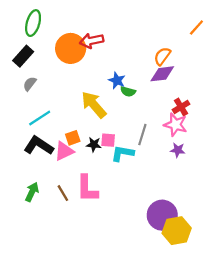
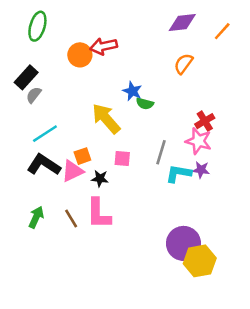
orange circle: (71, 48) -> (80, 55), size x0.7
black rectangle: (23, 56) -> (26, 77), moved
purple diamond: (162, 74) -> (182, 22), moved
black star: (94, 144) -> (100, 179), moved
cyan L-shape: (122, 153) -> (179, 174), moved

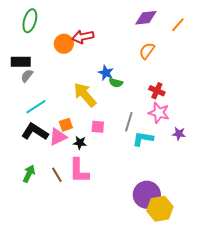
black rectangle: (26, 77) -> (21, 62), turned 48
red cross: (205, 121) -> (157, 91), moved, turned -35
purple star: (201, 170) -> (179, 134), moved

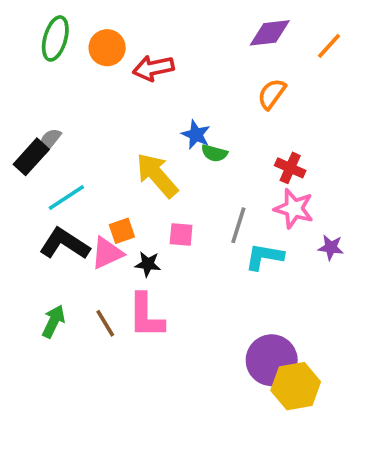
orange circle: (64, 44) -> (107, 48), moved
black rectangle: (21, 62) -> (31, 157), moved, turned -48

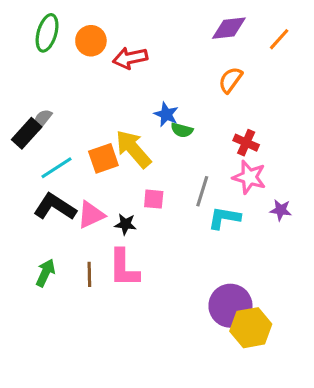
orange square: (122, 231) -> (103, 158), moved, size x1.4
brown line: (105, 323) -> (89, 274), turned 30

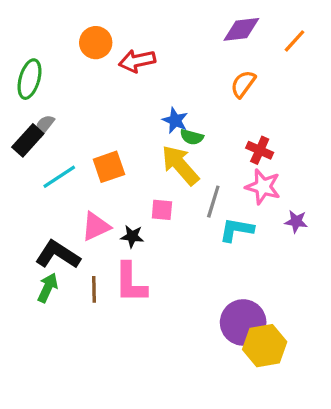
green ellipse: (47, 33) -> (29, 79), moved
yellow arrow: (133, 149) -> (180, 165), moved
black L-shape: (55, 207) -> (58, 255), moved

